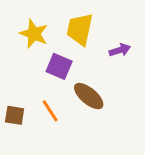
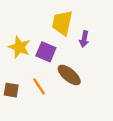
yellow star: (34, 34) -> (19, 47), moved
purple arrow: (120, 50) -> (84, 39), moved, turned 119

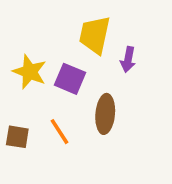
brown ellipse: (69, 75) -> (105, 114), turned 55

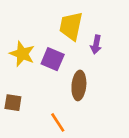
orange line: (59, 132) -> (58, 122), moved

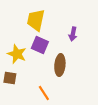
yellow trapezoid: (71, 26) -> (36, 20), moved
yellow star: (22, 54) -> (17, 54), moved

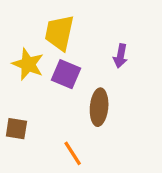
yellow star: (17, 54) -> (28, 64), moved

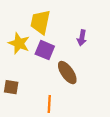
brown ellipse: (99, 107) -> (67, 73), turned -40
orange line: (73, 153) -> (49, 104), turned 36

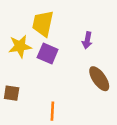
yellow star: (19, 43) -> (20, 46), turned -30
brown ellipse: (67, 73) -> (99, 79), moved

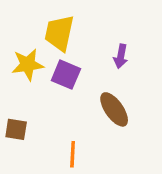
brown ellipse: (99, 79) -> (114, 109), moved

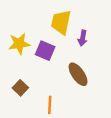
yellow trapezoid: (59, 33) -> (61, 22), moved
brown square: (16, 129) -> (20, 88), moved, turned 35

